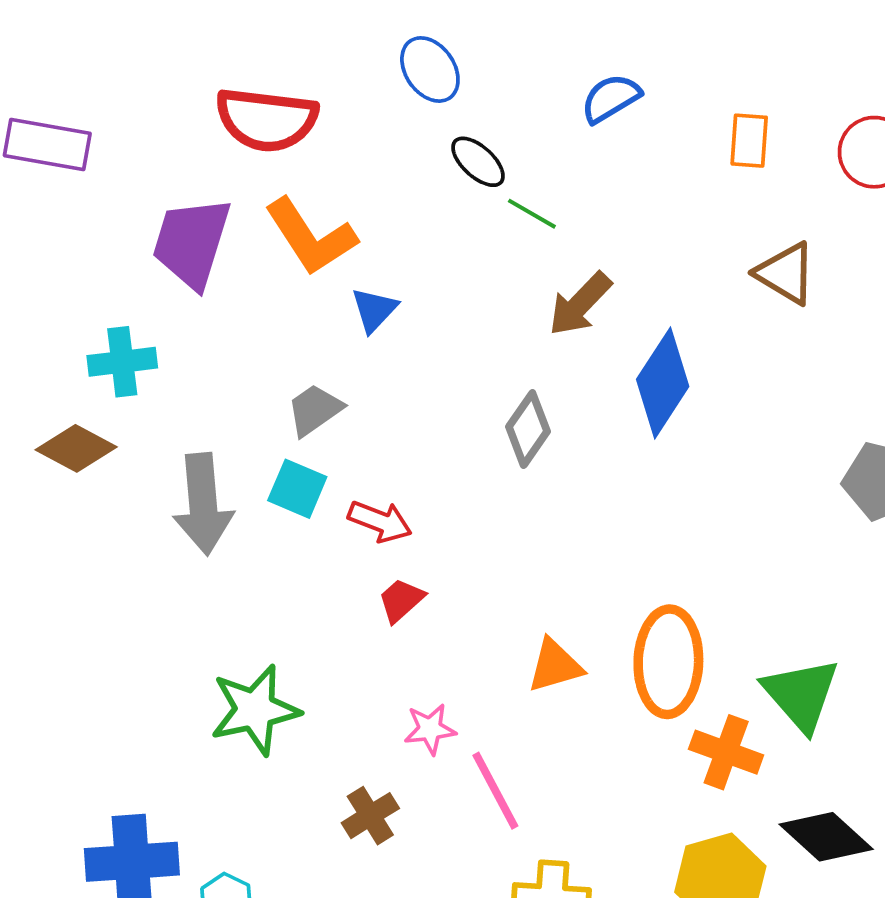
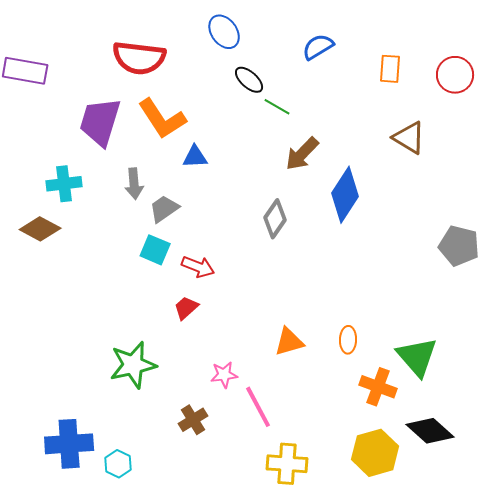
blue triangle: (374, 310) -> (195, 157), turned 44
gray arrow: (203, 504) -> (134, 184), moved, size x0.6
red trapezoid: (401, 600) -> (186, 308), moved
orange ellipse: (668, 662) -> (348, 340), size x0.5

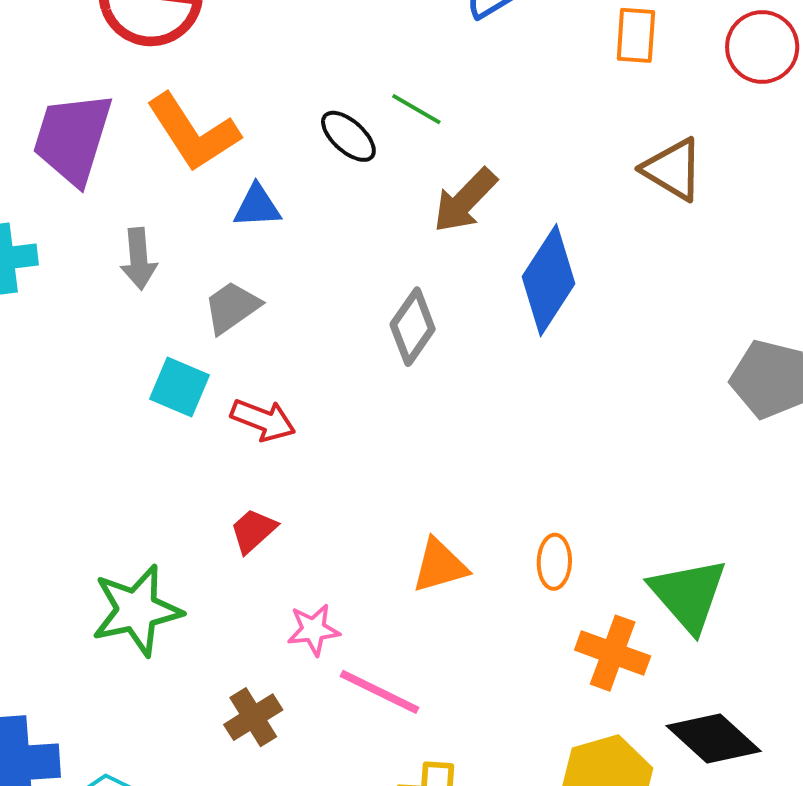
black ellipse: (249, 80) -> (348, 136), moved
gray trapezoid: (164, 209) -> (232, 307), moved
red trapezoid: (186, 308) -> (253, 531), moved
pink line: (258, 407) -> (380, 692), turned -36

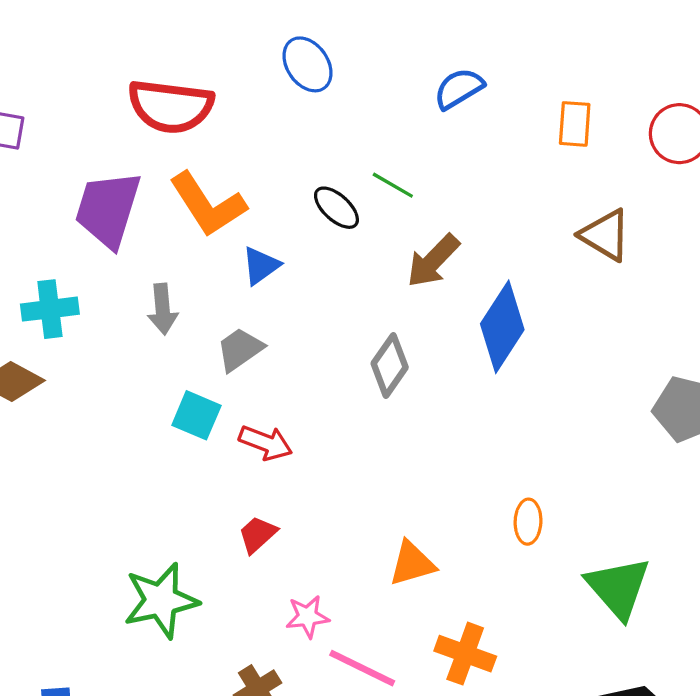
blue triangle: (257, 206) -> (261, 266), turned -33
orange ellipse: (554, 562) -> (528, 522), moved
orange cross: (613, 653) -> (465, 654), moved

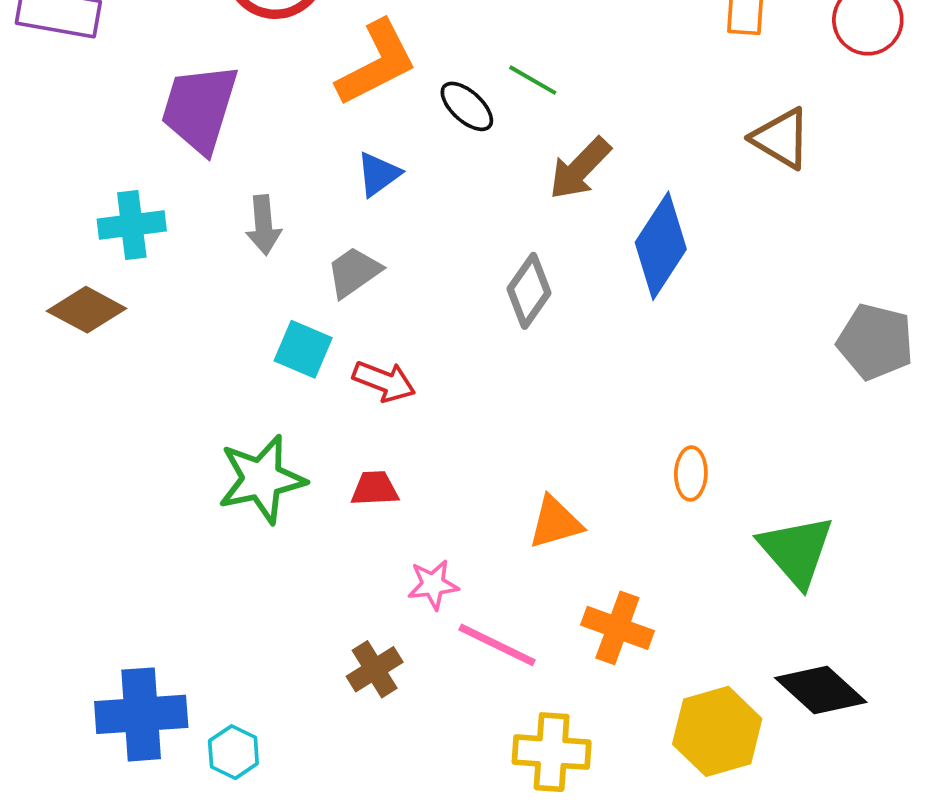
orange L-shape: (208, 204) -> (376, 63), moved, turned -84
red trapezoid: (258, 534) -> (375, 489), turned 39
green star: (161, 600) -> (262, 479), moved

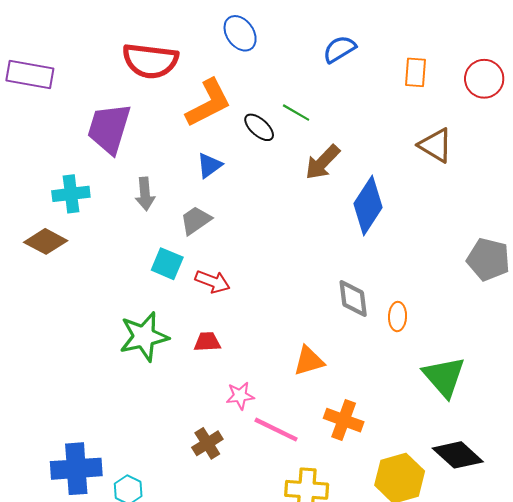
gray diamond: (529, 291) -> (353, 299), moved, turned -42
orange ellipse: (691, 473) -> (398, 317), moved

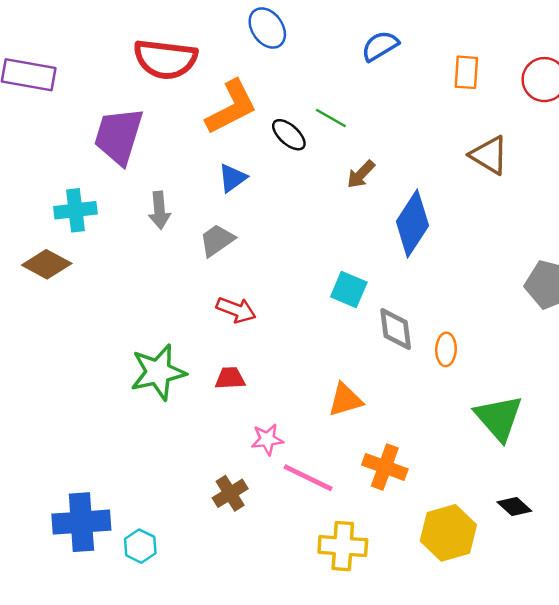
brown arrow: (322, 162) -> (361, 174), size x0.7
cyan square: (167, 264) -> (349, 289), moved
black diamond: (458, 455) -> (514, 507), size x0.6

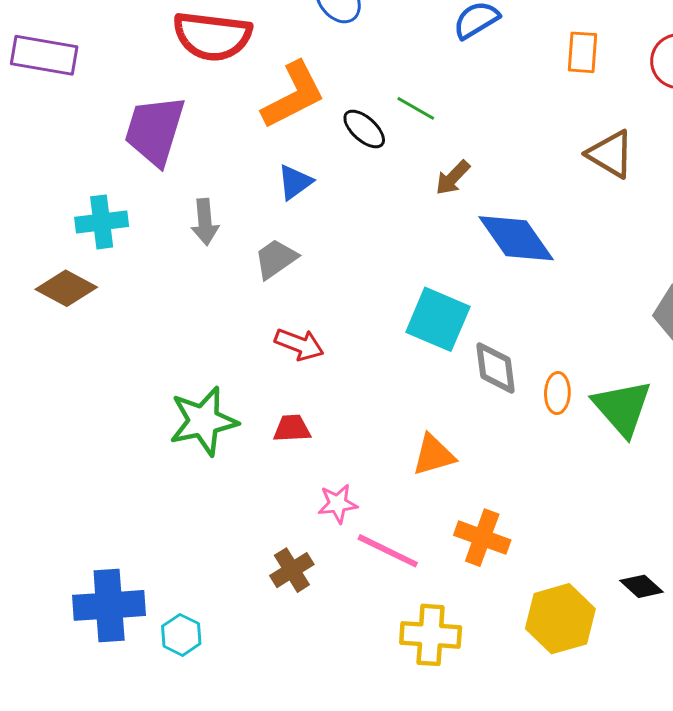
blue diamond: (412, 223) -> (516, 238), turned -68
cyan square: (349, 289) -> (438, 319), size x1.4
green triangle: (499, 418) -> (622, 408), moved

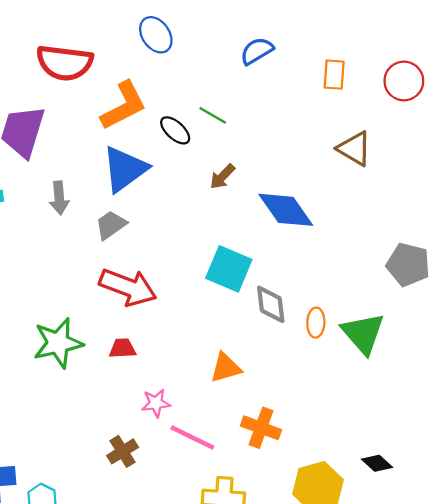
brown arrow: (453, 178) -> (222, 177), moved
blue triangle: (295, 182) -> (125, 169), size x1.8
red arrow: (299, 344) -> (128, 287), size x1.6

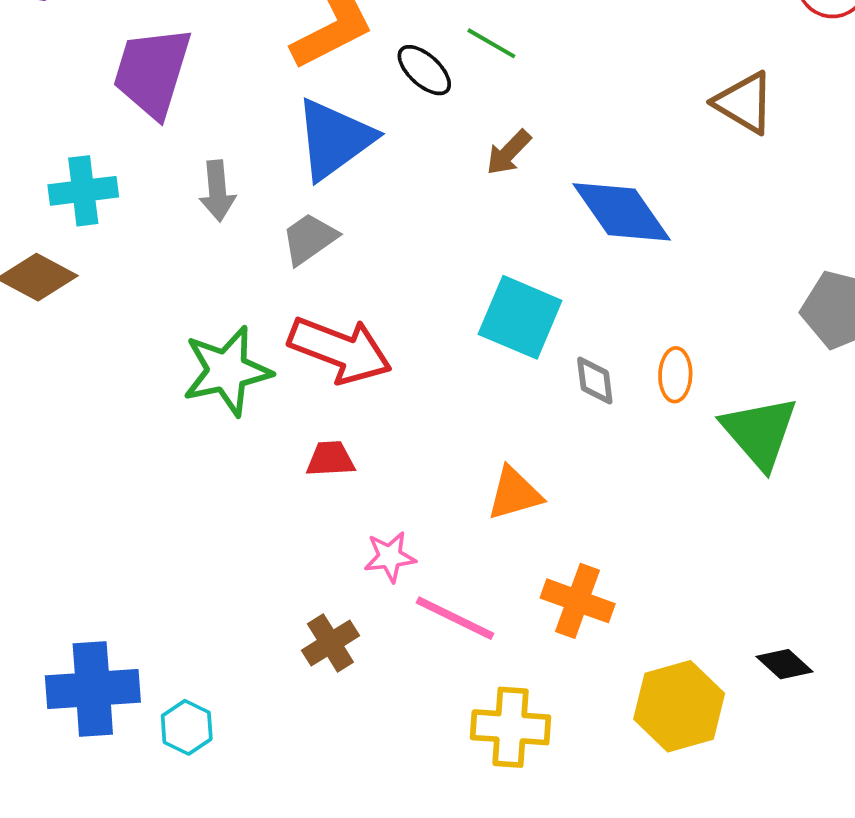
gray diamond: (271, 304) -> (595, 381), size x0.7
orange ellipse: (316, 323) -> (675, 375), moved
green star: (58, 343) -> (227, 371), moved

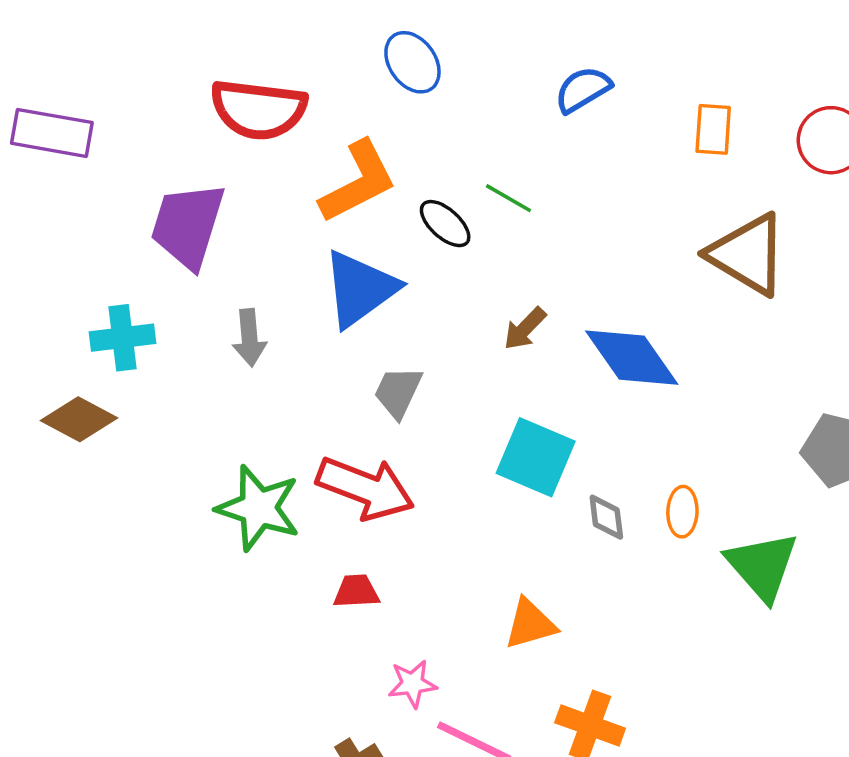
brown triangle: (744, 103) -> (748, 254), size x1.4
brown arrow: (509, 153) -> (525, 329), moved
gray trapezoid: (309, 239) -> (398, 392), moved, turned -30
green star: (227, 371) -> (258, 508), turned 30

